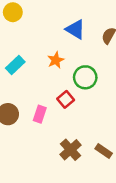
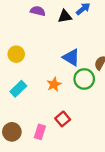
yellow circle: (13, 12) -> (16, 54), moved
green circle: (85, 77) -> (84, 79), moved

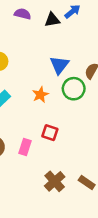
blue triangle: (71, 57) -> (59, 65), turned 36
red square: (63, 119) -> (50, 133), turned -32

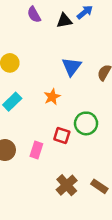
purple semicircle: (23, 14) -> (34, 15), turned -133
green circle: (74, 89) -> (86, 123), moved

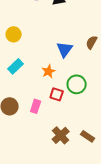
blue triangle: (72, 67) -> (65, 49), moved
orange star: (52, 97) -> (49, 71), moved

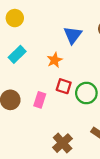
green circle: (77, 84) -> (86, 93), moved
brown cross: (61, 135) -> (63, 143), moved

